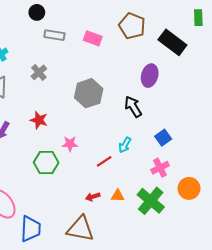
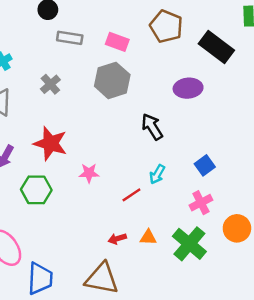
purple ellipse: (150, 76) -> (188, 88), turned 70
gray hexagon: (89, 93) -> (112, 80), moved
black arrow: (133, 107) -> (152, 127), moved
red star: (39, 120) -> (50, 143), size x1.5
green hexagon: (46, 163) -> (36, 190), moved

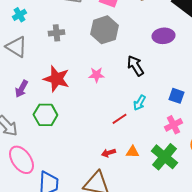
gray cross: (50, 84) -> (56, 33), turned 35
blue square: (205, 165) -> (176, 96), turned -35
pink star: (89, 173) -> (96, 75), moved

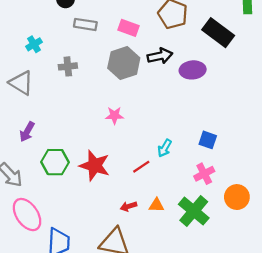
cyan cross: (19, 15) -> (34, 44), moved
black arrow: (135, 66) -> (160, 56), moved, turned 110
red star: (56, 79) -> (95, 166), moved

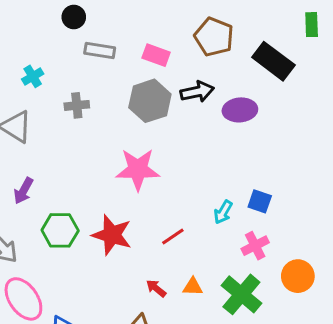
pink star: (114, 115) -> (138, 169), size x1.8
cyan arrow: (165, 148) -> (223, 212), moved
red arrow: (128, 206) -> (156, 288), turned 56

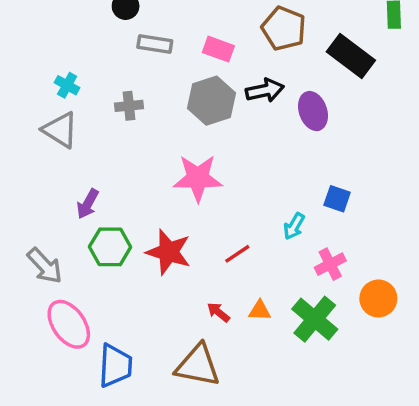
cyan cross: (33, 76) -> (67, 85), moved, turned -30
purple ellipse: (240, 110) -> (313, 111), turned 76
purple arrow: (23, 191) -> (88, 204), moved
blue square: (260, 201) -> (337, 199), moved

